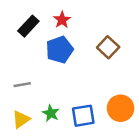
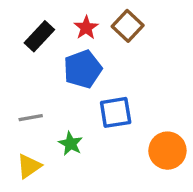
brown square: (108, 47) -> (128, 26), moved
green star: (51, 113) -> (71, 144), moved
blue square: (83, 116) -> (116, 112), moved

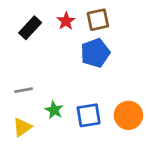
brown square: (128, 26) -> (98, 20), turned 35
blue pentagon: (83, 69) -> (95, 53), moved
blue square: (116, 112) -> (89, 115), moved

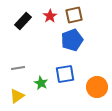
blue square: (89, 115) -> (65, 74), moved

